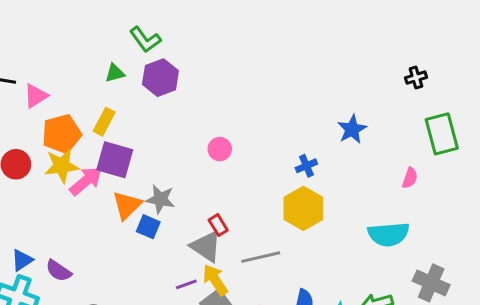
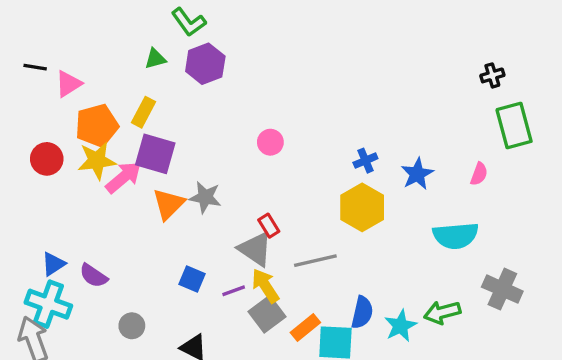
black cross: (416, 78) -> (492, 75), moved
blue star: (352, 129) -> (417, 174), moved
blue square: (148, 227) -> (192, 279), moved

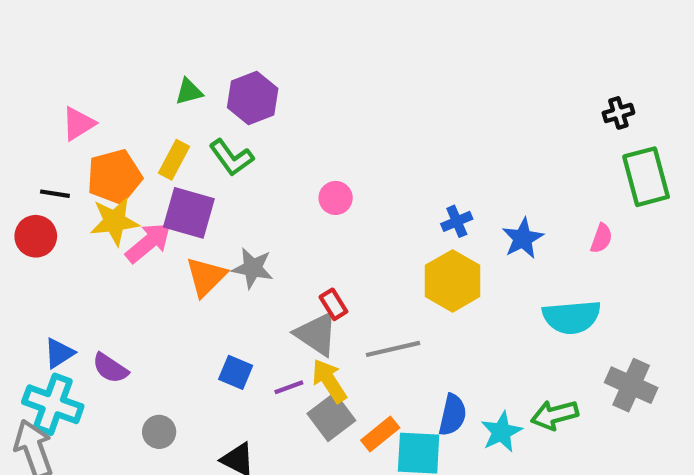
green L-shape: (189, 22) -> (231, 158), moved
black line: (35, 67) -> (55, 194), moved
red circle: (47, 159) -> (36, 236), moved

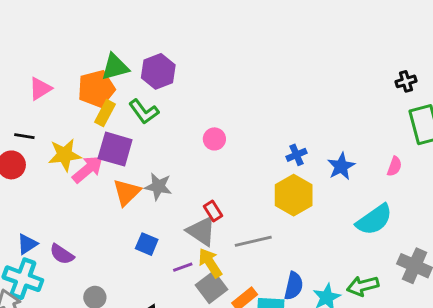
green triangle: (189, 92) -> (115, 67), size x1.5
orange pentagon: (114, 177) -> (96, 89), moved
cyan semicircle: (572, 317) -> (374, 220), turned -30
blue square: (236, 372) -> (147, 244), moved

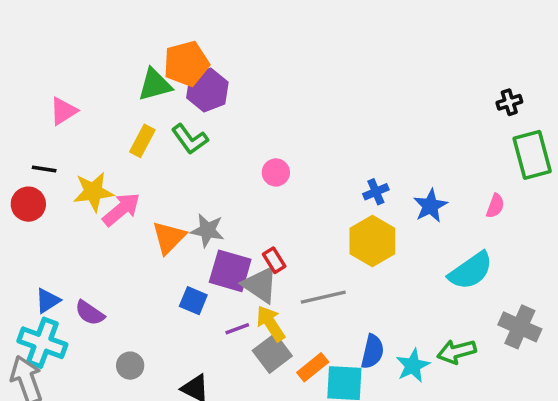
orange pentagon: (96, 89) -> (186, 64), moved
purple square: (115, 149) -> (230, 271), moved

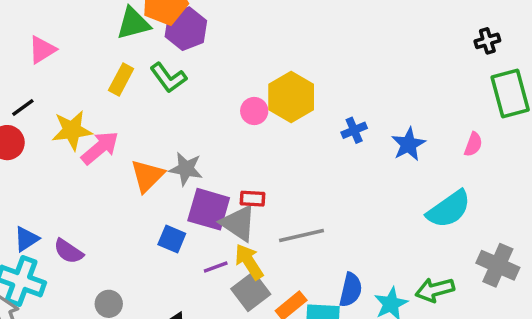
black line: (44, 169) -> (23, 107), turned -45
yellow hexagon: (372, 241) -> (291, 97), moved
red rectangle: (274, 260) -> (252, 199), turned -55

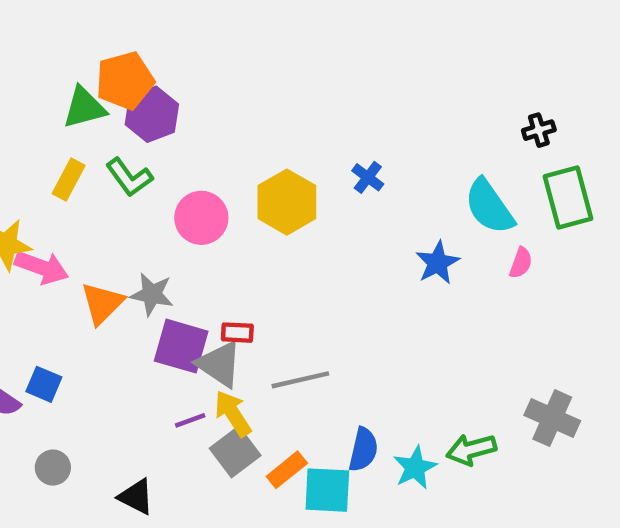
pink circle: (254, 111) -> (201, 218), moved, size x1.5
blue cross: (354, 130) -> (368, 177), moved, turned -30
pink arrow: (100, 148) -> (42, 267), turned 60
cyan semicircle: (449, 209) -> (489, 207), moved, turned 90
blue square: (172, 239) -> (44, 384), moved

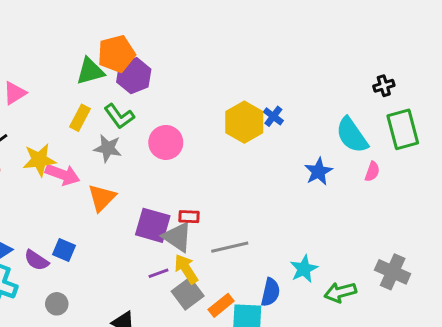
yellow hexagon: (287, 202) -> (244, 122), moved
gray star: (152, 294) -> (108, 148), moved
gray circle: (53, 468) -> (57, 304), moved
cyan star: (415, 468) -> (304, 269), moved

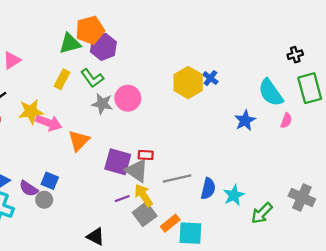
gray star: (108, 148) -> (102, 104), moved
blue semicircle: (270, 292) -> (208, 189), moved
green arrow: (340, 292) -> (262, 213), turned -30
gray circle: (57, 304) -> (44, 200), moved

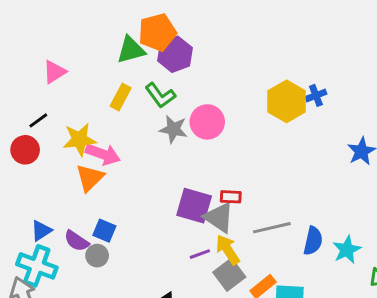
blue cross: (210, 78) -> (316, 95), turned 32
orange triangle: (79, 141) -> (90, 178), moved

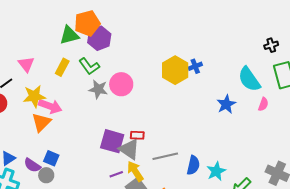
pink triangle: (54, 72) -> (26, 64), moved, turned -36

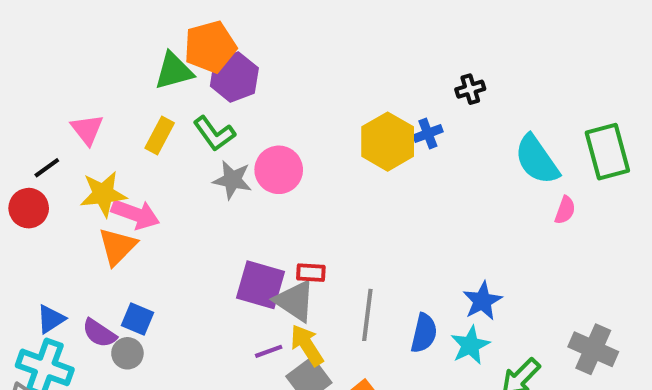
black cross: (271, 45) -> (470, 89), moved
blue star: (226, 104) -> (482, 301), moved
gray line: (165, 156) -> (367, 315), turned -70

